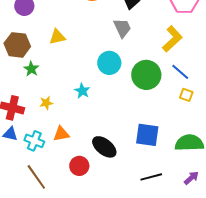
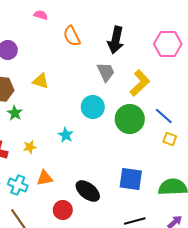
yellow triangle: (57, 37) -> (41, 81), turned 30
yellow L-shape: (172, 39) -> (140, 83), moved

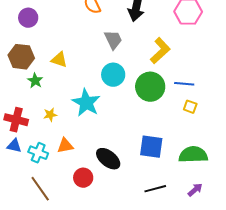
gray trapezoid: (106, 72) -> (113, 40), moved
yellow triangle: (41, 81) -> (59, 60), moved
blue line: (164, 116) -> (184, 84), turned -36
cyan star: (66, 135) -> (86, 103), size x1.8

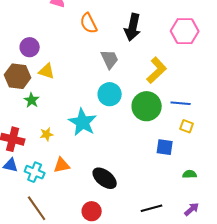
purple circle: (28, 18) -> (30, 47), moved
yellow triangle: (59, 60) -> (47, 71), moved
blue square: (151, 147) -> (165, 147), moved, size x0.7
green semicircle: (193, 155) -> (190, 174), size x0.5
red circle: (83, 178) -> (92, 211), moved

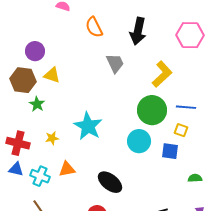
cyan circle: (110, 94) -> (139, 141), moved
yellow square: (187, 126) -> (181, 130), moved

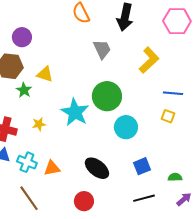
yellow triangle: (52, 75) -> (45, 74), moved
green circle: (152, 110) -> (107, 96), moved
blue square: (170, 151) -> (142, 166), moved, turned -30
orange triangle: (67, 169) -> (52, 168), moved
green semicircle: (195, 178) -> (175, 177), moved

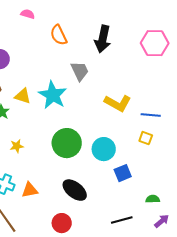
yellow L-shape: (149, 60) -> (118, 103), moved, turned 72
green circle: (107, 96) -> (67, 143), moved
cyan star: (75, 112) -> (53, 95), moved
blue square: (142, 166) -> (123, 173), moved

